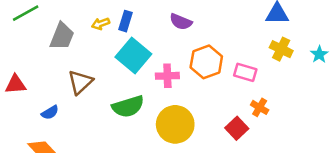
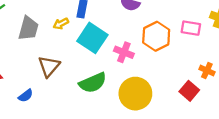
yellow arrow: (101, 24) -> (61, 24), moved
pink rectangle: (245, 72) -> (191, 28), moved
pink cross: (167, 76) -> (124, 52), turned 30

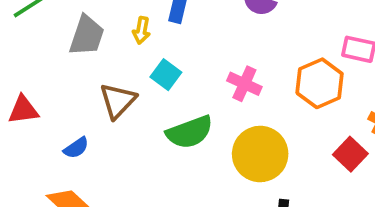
yellow arrow: (61, 24) -> (141, 30), turned -56
orange hexagon: (156, 36) -> (320, 83), moved
cyan square: (92, 38) -> (166, 75), moved, size x0.6

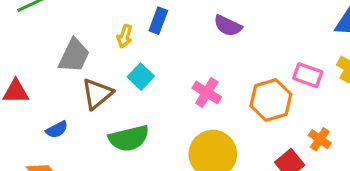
gray trapezoid: (87, 36) -> (74, 56), moved
green semicircle: (190, 132) -> (129, 138), moved

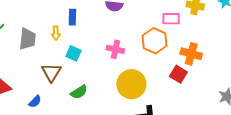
gray trapezoid: (74, 56) -> (27, 39), moved
green semicircle: (129, 138) -> (79, 92), size x0.7
orange cross: (320, 139) -> (191, 54), size x1.5

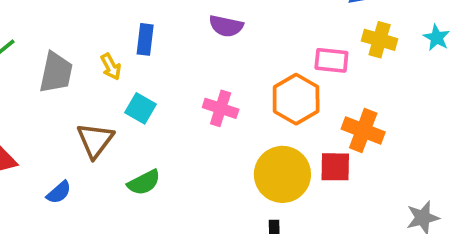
yellow arrow: (56, 33) -> (111, 67), turned -32
red square: (178, 74) -> (335, 167), turned -36
yellow circle: (131, 84) -> (282, 174), moved

